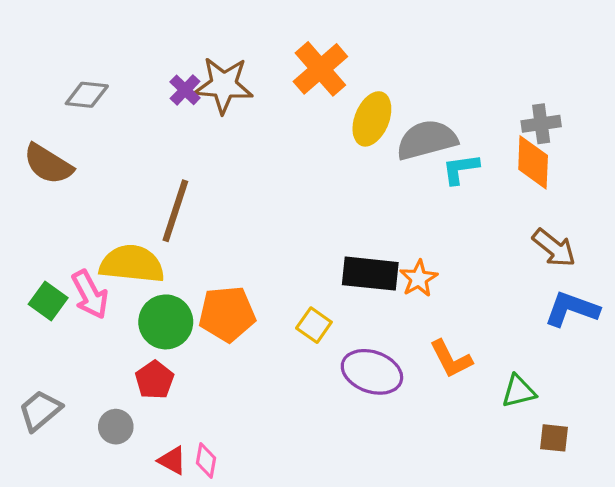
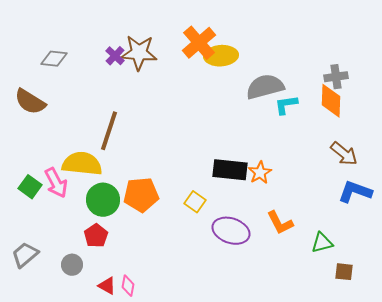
yellow ellipse: (372, 119) -> (221, 56), moved, turned 64

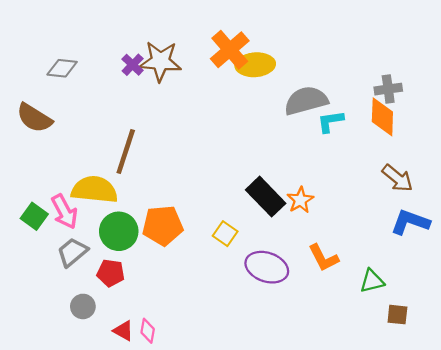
black rectangle: (230, 170) -> (266, 197), turned 40
red pentagon: (96, 236) -> (111, 273), turned -30
gray trapezoid: (25, 255) -> (72, 252), moved

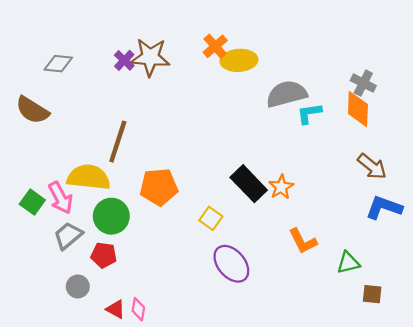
orange cross: (230, 50) -> (215, 46), size x0.7
gray cross: (388, 89) -> (363, 83), turned 35
orange pentagon: (163, 226) -> (159, 187), moved
purple ellipse: (267, 267) -> (231, 264), moved, turned 30

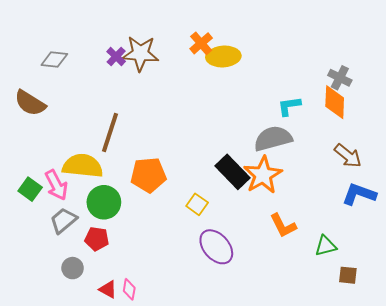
gray semicircle: (287, 94) -> (273, 139), moved
orange star: (281, 187) -> (263, 175), size x1.6

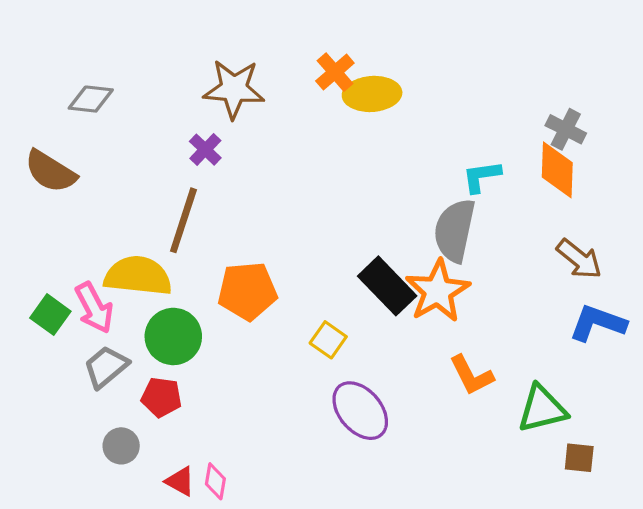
purple cross: (116, 56) -> (205, 150), moved
gray semicircle: (273, 139) -> (455, 230), turned -63
green triangle: (326, 246) -> (542, 409), size x1.4

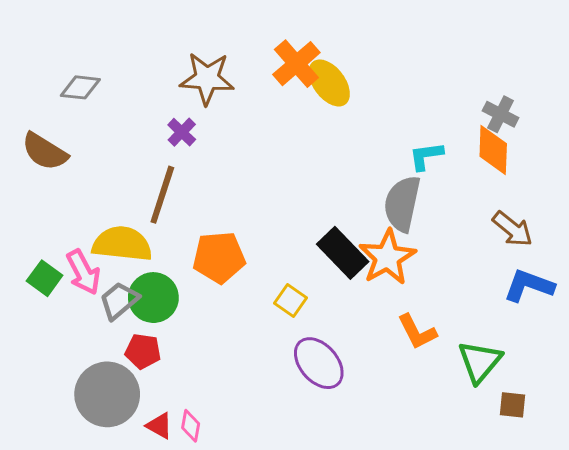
orange cross: (335, 72) -> (296, 64), size x1.4
yellow ellipse: (372, 94) -> (329, 83), turned 57
gray trapezoid: (106, 367) -> (119, 301), moved
green triangle: (542, 409) -> (480, 362), turned -36
gray circle: (121, 446) -> (107, 394), size x2.0

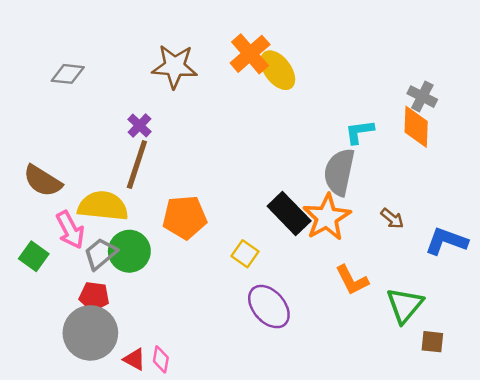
purple cross: (182, 132) -> (139, 125), moved
brown semicircle: (45, 152) -> (43, 181), moved
brown arrow: (513, 229) -> (392, 219), moved, size x0.7
green square: (45, 278) -> (34, 256), moved
red pentagon: (143, 351) -> (94, 296), moved

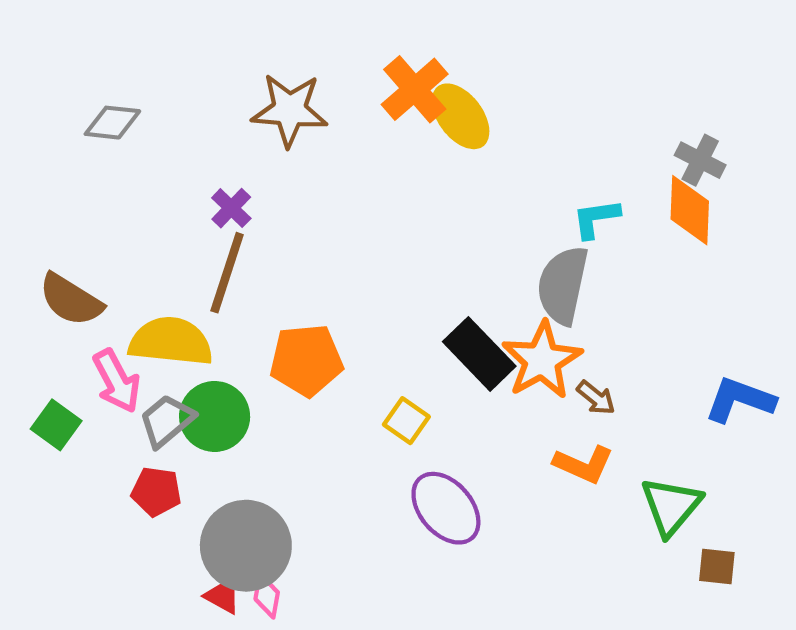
brown arrow: (392, 219) -> (596, 398), moved
orange L-shape: (352, 280) -> (584, 464), turned -39
gray circle: (90, 333) -> (246, 546), moved

